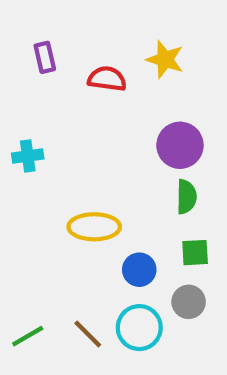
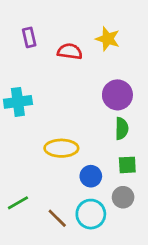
cyan cross: (28, 156) -> (18, 102), size x1.4
green line: (28, 336) -> (18, 203), moved

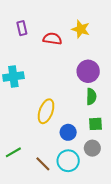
yellow ellipse: (61, 148) -> (46, 111), turned -70

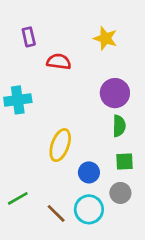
red semicircle: (52, 39) -> (59, 62), moved

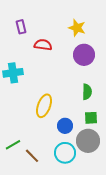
purple circle: (115, 93) -> (84, 55), moved
gray circle: (120, 193) -> (88, 141), size x1.5
brown line: (56, 213) -> (32, 156), moved

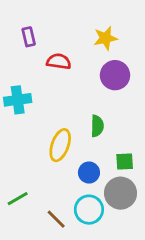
yellow star: (77, 28) -> (105, 38), turned -30
green semicircle: (87, 92) -> (97, 126), moved
brown line: (32, 156) -> (56, 219), moved

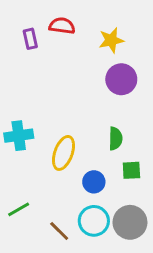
red semicircle: (59, 61) -> (62, 26), moved
cyan cross: (18, 100) -> (19, 136), moved
green semicircle: (97, 126) -> (116, 139), moved
gray circle: (120, 193) -> (130, 222), moved

